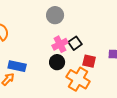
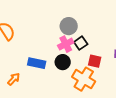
gray circle: (55, 15) -> (69, 26), moved
blue rectangle: (17, 66) -> (37, 63), moved

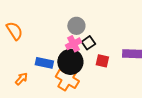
black circle: (63, 62) -> (70, 62), size x1.6
orange cross: (84, 79) -> (67, 79), moved

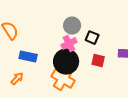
black square: (88, 43) -> (92, 38), moved, turned -32
blue rectangle: (44, 63) -> (28, 57), moved

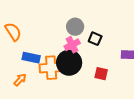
red square: (98, 61) -> (101, 74), moved
orange cross: (63, 79) -> (51, 68), moved, turned -35

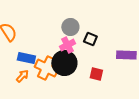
orange cross: (51, 68) -> (46, 68), turned 30
orange arrow: (20, 80) -> (22, 76), moved

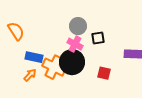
black square: (90, 39) -> (98, 38), turned -32
pink cross: (67, 45) -> (75, 44), turned -35

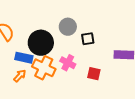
pink cross: (75, 44) -> (68, 63), moved
black circle: (72, 62) -> (41, 43), moved

